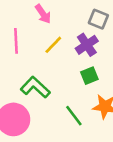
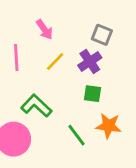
green square: (89, 76) -> (93, 94), turned 30

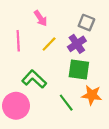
green square: (93, 94) -> (79, 70), size x1.5

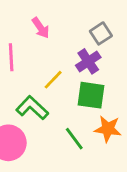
gray square: (86, 23) -> (101, 33), turned 35
yellow line: (49, 44) -> (53, 80), moved

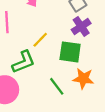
purple cross: (88, 61) -> (81, 26), moved
green L-shape: (32, 108) -> (24, 62), turned 115

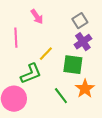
orange star: (83, 79) -> (85, 89), turned 30

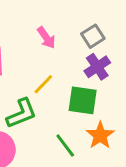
pink arrow: (37, 17) -> (46, 38), moved

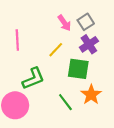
pink arrow: (46, 38) -> (64, 23), moved
yellow line: (43, 84) -> (56, 50), moved

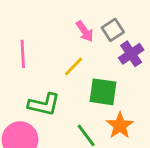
purple cross: (89, 44) -> (131, 54), moved
green L-shape: (33, 79) -> (44, 104), turned 35

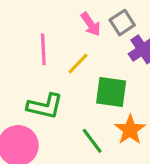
pink line: (23, 54) -> (43, 49), moved

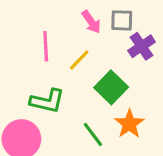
gray square: (122, 23) -> (122, 20), turned 35
green square: (111, 92) -> (111, 87), turned 36

